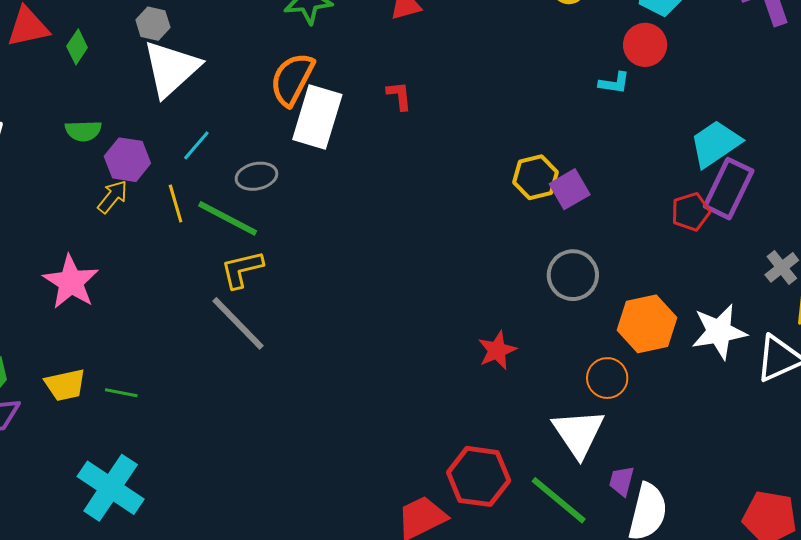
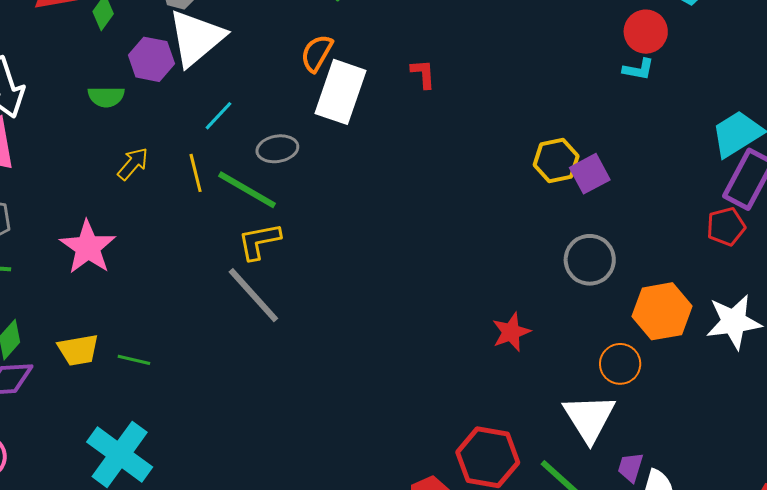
red circle: (645, 45) -> (646, 32), moved
orange semicircle: (292, 79) -> (317, 53), size x0.7
purple hexagon: (127, 160) -> (151, 59), moved
red pentagon: (691, 212) -> (726, 226), moved

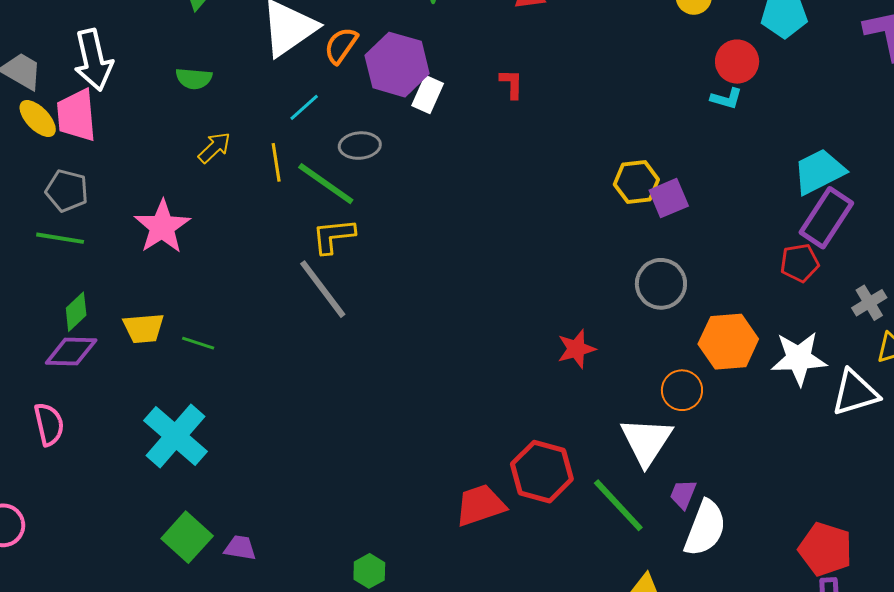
orange semicircle: (317, 53) -> (341, 45), moved
purple hexagon: (151, 59) -> (397, 65), moved, size x1.4
white rectangle: (340, 92) -> (428, 95), size x0.6

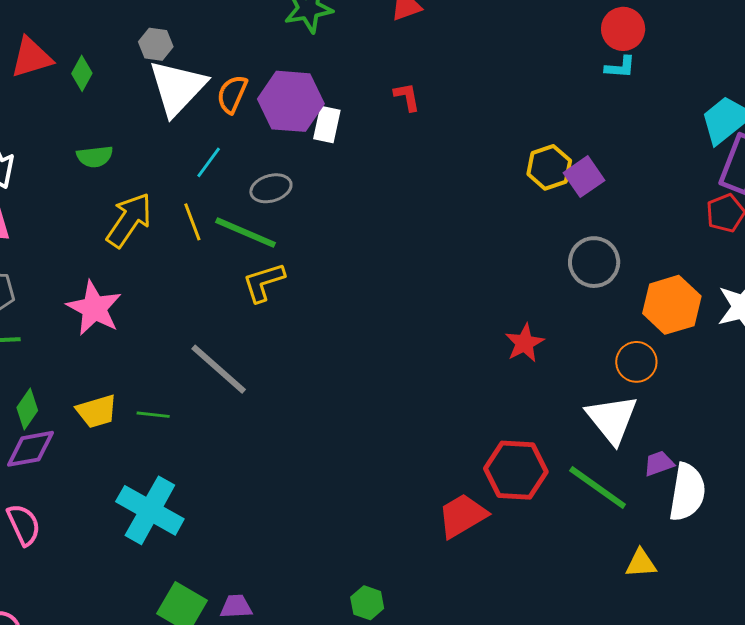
yellow arrow: (214, 148) -> (129, 220), size x1.6
gray line: (323, 289) -> (219, 369), moved
purple trapezoid: (683, 494) -> (659, 463), turned 60

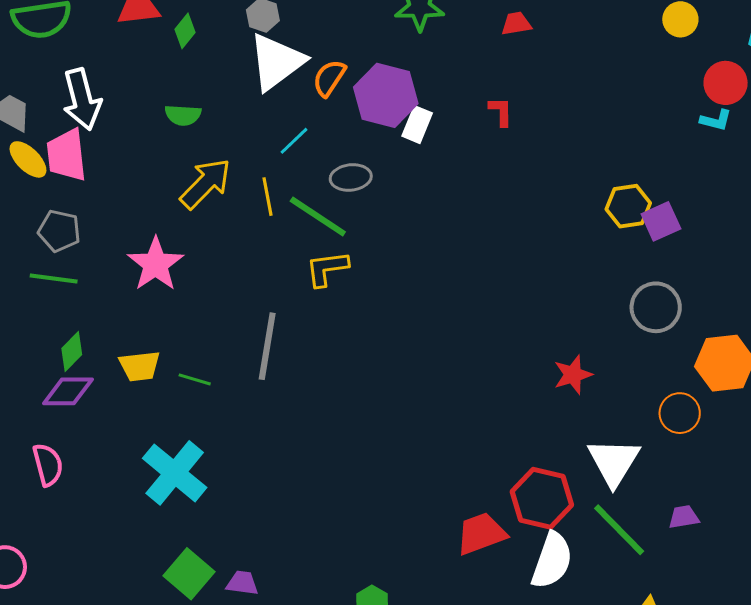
gray line: (219, 369) -> (267, 346), turned 48
white triangle: (612, 419) -> (614, 462), moved
white semicircle: (687, 492) -> (552, 560), moved

